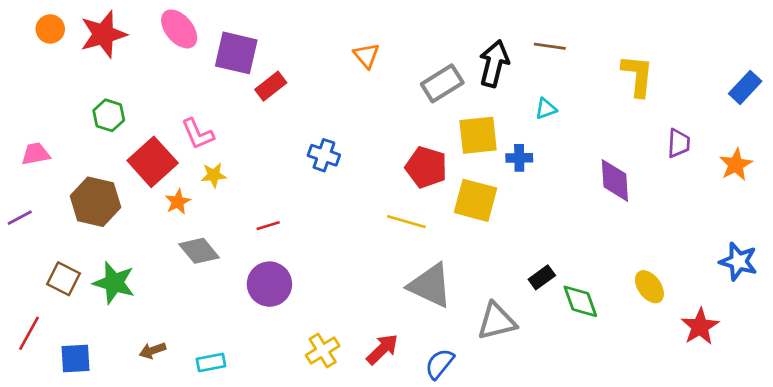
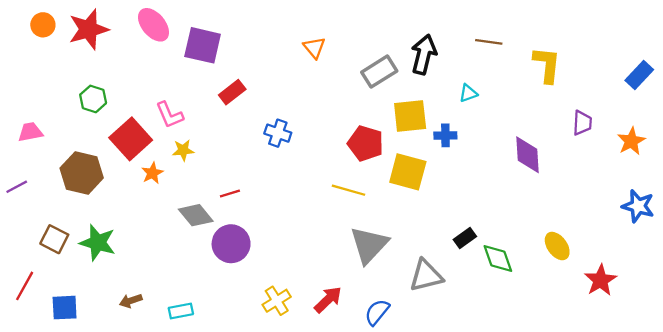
brown line: (550, 46) -> (489, 42), moved
red rectangle: (271, 86) -> (232, 92), moved
gray diamond: (199, 251) -> (196, 215), moved
blue star: (738, 261) -> (638, 206), moved
gray triangle: (430, 285) -> (369, 245), turned 48

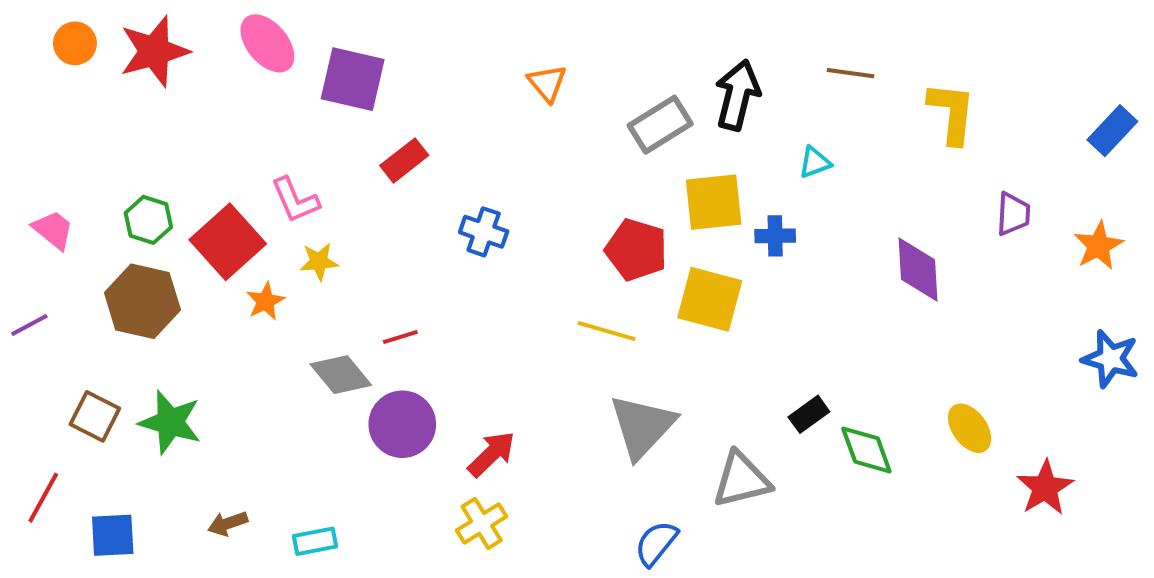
green hexagon: (93, 99) -> (148, 220), moved
pink trapezoid: (30, 132) -> (53, 230), turned 50
red arrow: (328, 300) -> (492, 454), moved

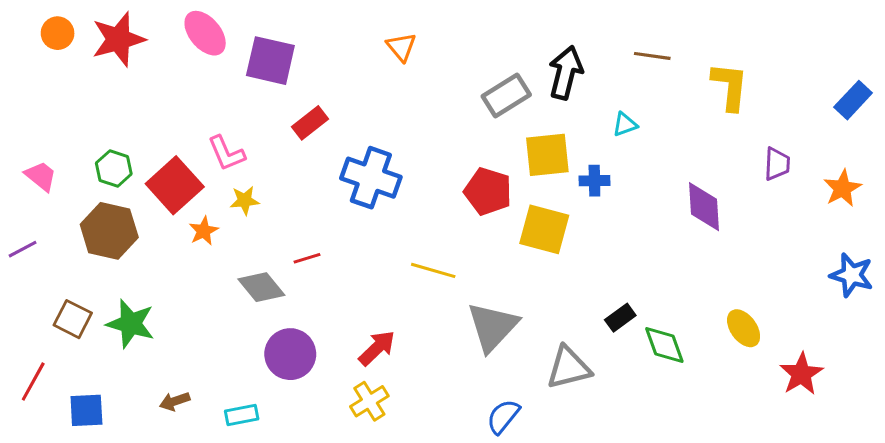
orange triangle: (547, 83) -> (401, 47), moved
blue cross: (484, 232) -> (371, 178), size x1.6
yellow line: (607, 331) -> (433, 270), moved
purple circle: (402, 424) -> (290, 354), moved

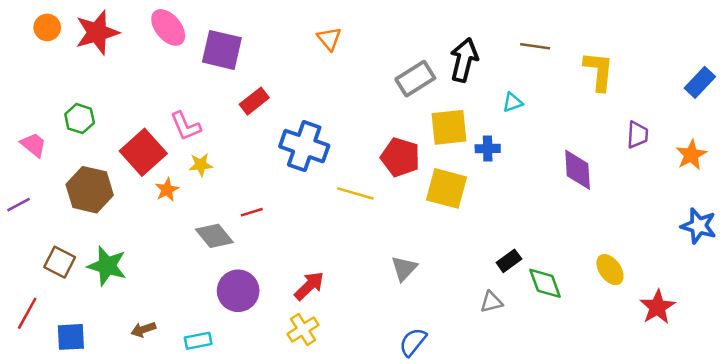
green hexagon: (114, 169) -> (80, 119), moved
yellow line: (433, 270) -> (355, 193), moved
gray triangle: (493, 327) -> (404, 268), size x0.6
gray triangle: (569, 368) -> (491, 302), moved, size x0.6

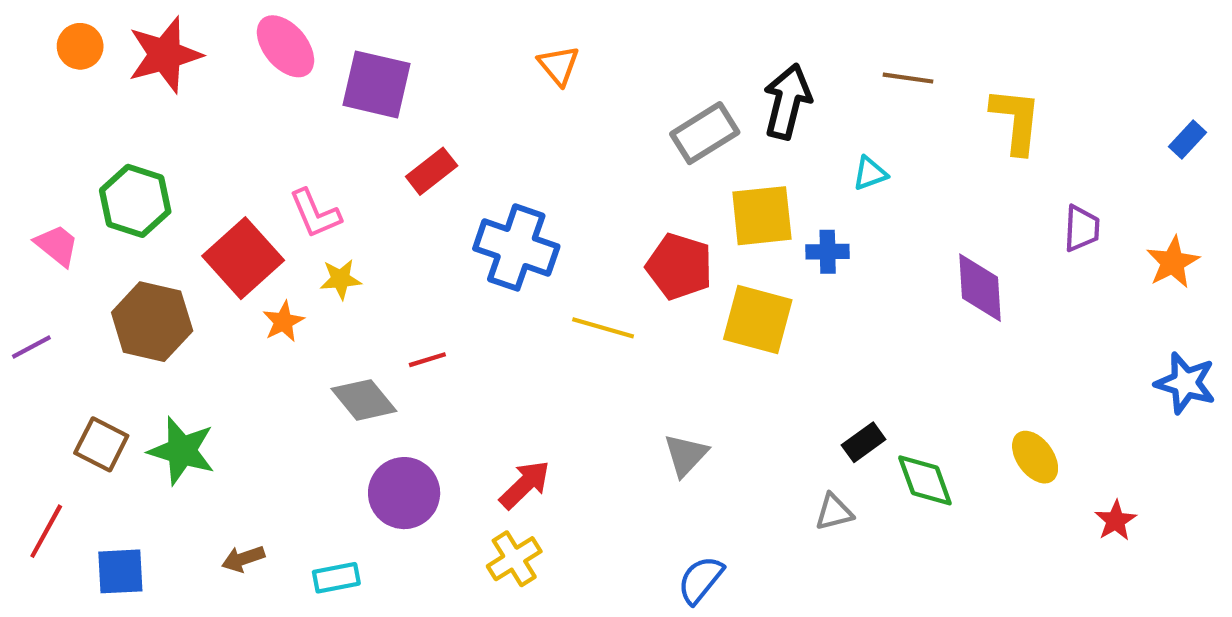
blue rectangle: (700, 82) -> (1188, 139), size x0.7
green hexagon: (80, 119) -> (135, 201), size x1.4
red star: (657, 307) -> (1116, 521), size x0.7

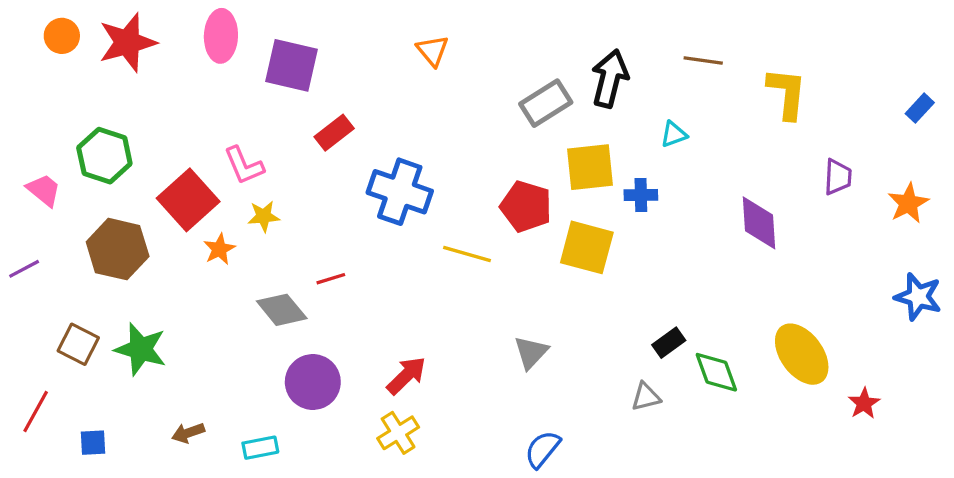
pink ellipse: (285, 46) -> (221, 36), turned 42
yellow ellipse: (1035, 457) -> (802, 354), size x1.5
blue square: (120, 571) -> (93, 443), size x0.7

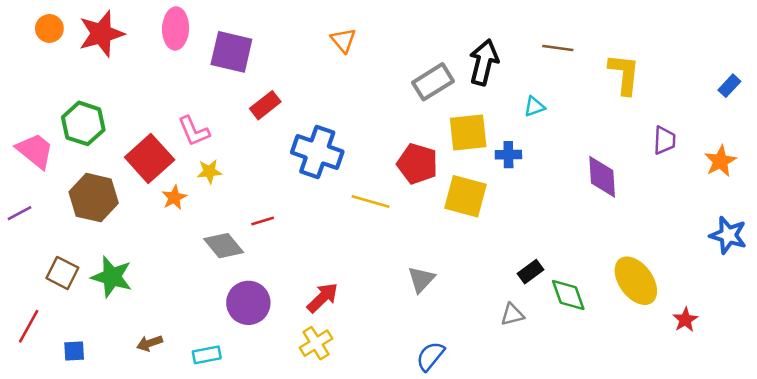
pink trapezoid: (44, 190) -> (35, 151), size x1.4

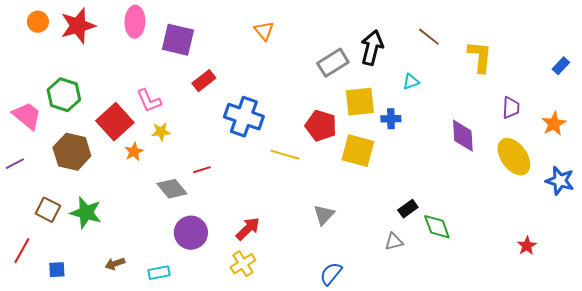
brown line: (558, 48) -> (429, 37), turned 30
yellow ellipse: (636, 281) -> (514, 157), moved

